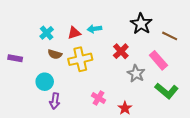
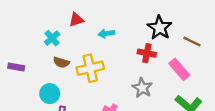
red triangle: (74, 33) -> (76, 20), moved
red cross: (121, 51) -> (147, 53), moved, turned -35
gray star: (136, 74) -> (142, 88), moved

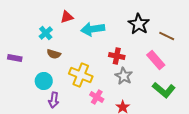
cyan arrow: (106, 33) -> (93, 29), size x1.6
red cross: (147, 53) -> (117, 56), moved
yellow cross: (90, 68) -> (81, 75), moved, turned 35

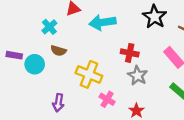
cyan circle: (44, 81) -> (35, 64), moved

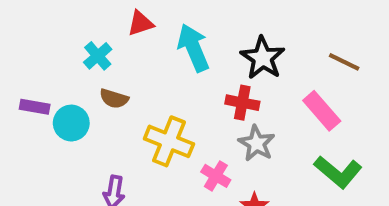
black star: (155, 17) -> (263, 58), moved
cyan arrow: (103, 22) -> (193, 48), turned 75
pink cross: (107, 99) -> (216, 176), moved

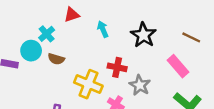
cyan arrow: (193, 48) -> (103, 29), size x0.6
red cross: (242, 103) -> (117, 67), moved
cyan circle: (71, 123) -> (31, 51), moved

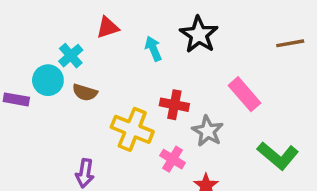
black star: (143, 35) -> (199, 35), moved
brown line: (191, 37) -> (290, 43), moved, turned -36
pink rectangle: (178, 66) -> (245, 94), moved

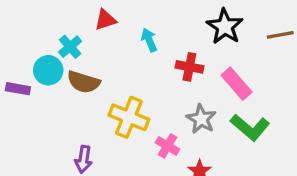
black star: (199, 35) -> (225, 27), moved
brown semicircle: (85, 92) -> (84, 82), size x1.4
red cross: (174, 105) -> (189, 67), moved
green L-shape: (278, 156) -> (250, 127), moved

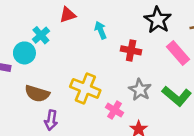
brown semicircle: (84, 82) -> (37, 94), moved
pink rectangle: (237, 84) -> (178, 53), moved

